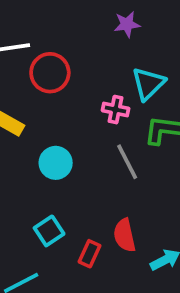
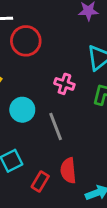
pink cross: (116, 110) -> (64, 84), moved
gray line: (127, 162) -> (56, 126), moved

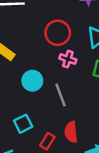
red circle: (26, 41) -> (58, 33), moved

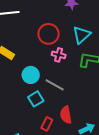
gray line: (60, 95) -> (55, 85), turned -36
cyan square: (23, 124) -> (36, 99), moved

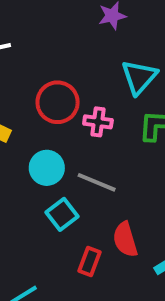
red circle: (49, 34) -> (58, 102), moved

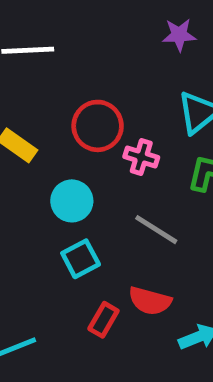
gray line: (97, 182) -> (156, 230), moved
red semicircle: (125, 239) -> (150, 301), turned -68

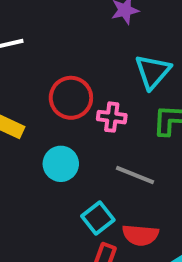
cyan square: (81, 259) -> (98, 218), moved

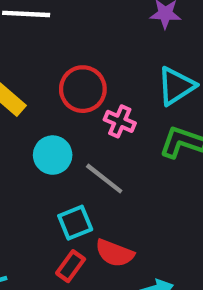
gray line: (135, 175) -> (104, 179), moved

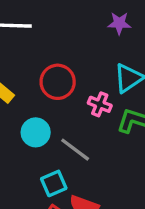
pink cross: (120, 121) -> (100, 104), moved

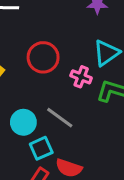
cyan circle: (36, 132) -> (23, 122), moved

